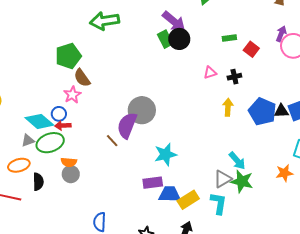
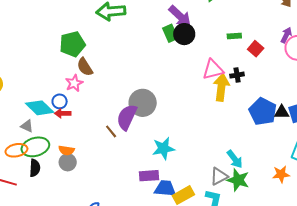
pink triangle: (210, 73) -> (213, 69), size x1.6
yellow arrow: (228, 107) -> (221, 87), moved, size x1.5
gray triangle: (28, 140) -> (27, 126), turned 40
green ellipse: (50, 143) -> (35, 147), moved

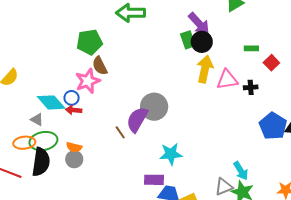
pink star: (74, 83) -> (88, 81), size x1.4
yellow arrow: (221, 87) -> (205, 69), moved
black semicircle: (35, 168) -> (41, 162), size x1.6

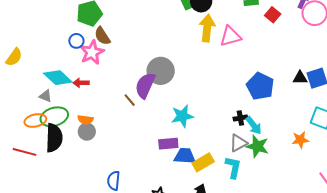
black cross: (251, 87) -> (240, 118), moved
blue circle: (72, 98) -> (76, 41), moved
blue pentagon: (273, 126) -> (260, 86), moved

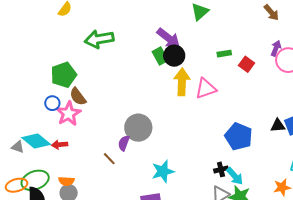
purple semicircle: (145, 85) -> (124, 143), size x0.6
gray triangle: (45, 96) -> (18, 147), moved

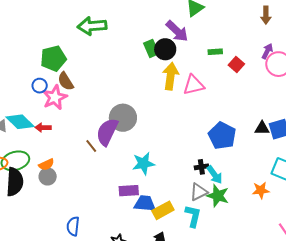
brown arrow: (271, 13) -> (266, 15), turned 36
purple arrow: (168, 38) -> (177, 31), moved
purple semicircle: (124, 143) -> (107, 132), size x1.8
orange semicircle: (66, 181) -> (46, 165), turned -35

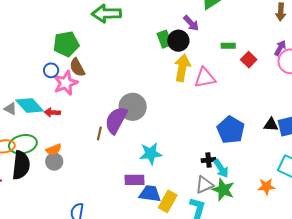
purple arrow: (177, 31) -> (191, 23), size x0.7
brown line: (91, 146) -> (99, 133), turned 48
yellow rectangle: (163, 210) -> (168, 201), turned -35

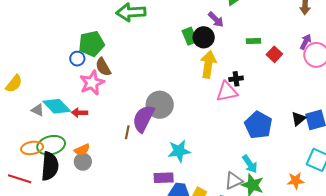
blue circle: (51, 70) -> (77, 59), moved
pink triangle: (205, 78) -> (227, 92), moved
black triangle: (271, 125) -> (298, 119), turned -42
black cross: (208, 160) -> (236, 79), moved

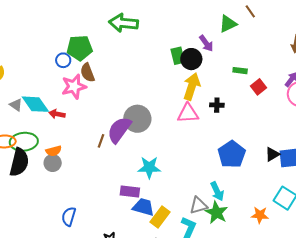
pink triangle: (227, 92) -> (188, 113), moved

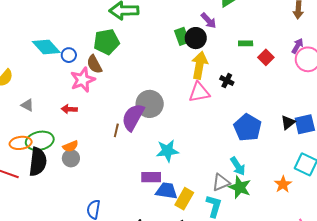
green pentagon: (80, 48) -> (106, 42), moved
cyan diamond: (35, 104) -> (46, 47), moved
black cross: (217, 105) -> (227, 81), turned 32
orange star: (260, 215) -> (283, 184), turned -30

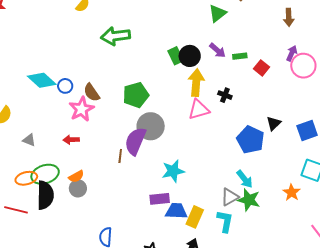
purple arrow: (209, 21) -> (217, 50), moved
green pentagon: (106, 42) -> (136, 95), moved
black triangle: (288, 122) -> (274, 123), moved

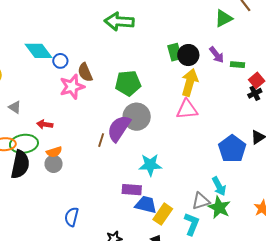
black cross: (225, 95) -> (255, 93), moved, turned 32
red arrow: (71, 140) -> (45, 124), moved

